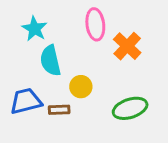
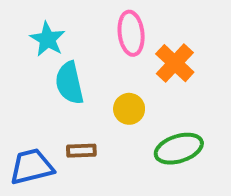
yellow circle: (81, 87) -> (129, 109), moved
blue trapezoid: (26, 101) -> (32, 166), moved

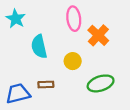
cyan star: (48, 39) -> (16, 19), moved

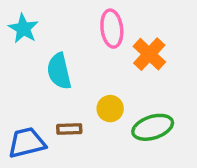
yellow circle: (73, 61) -> (110, 109), moved

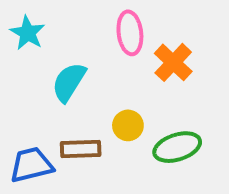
cyan semicircle: (59, 71) -> (69, 82), turned 45
brown rectangle: (69, 129) -> (81, 149), size x1.4

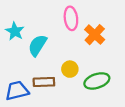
cyan star: (28, 33) -> (15, 31), moved

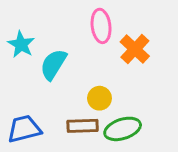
green ellipse: (97, 81) -> (123, 129), moved
brown rectangle: (44, 82) -> (83, 126), moved

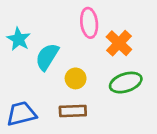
yellow circle: (99, 98) -> (76, 78), moved
green ellipse: (123, 129) -> (126, 83), moved

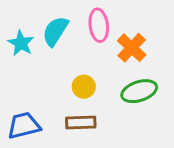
cyan semicircle: (47, 57) -> (55, 31), moved

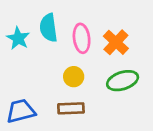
pink ellipse: (99, 25) -> (82, 38), moved
cyan semicircle: (55, 31) -> (49, 28), turned -40

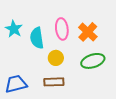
cyan semicircle: (49, 28) -> (37, 38), moved

